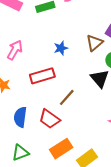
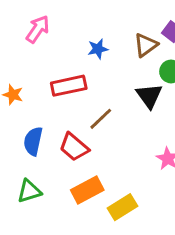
pink arrow: (15, 50) -> (38, 29), moved

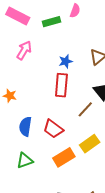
red rectangle: (69, 86) -> (61, 85), moved, turned -70
brown line: (101, 119) -> (85, 109), moved
yellow rectangle: (122, 207) -> (90, 144), moved

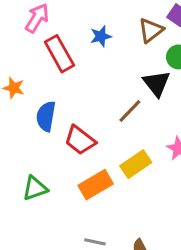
red rectangle: (61, 85) -> (59, 54), moved, turned -35
blue semicircle: (25, 126) -> (46, 116), moved

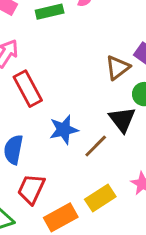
blue star: (101, 36) -> (64, 130), moved, size x1.4
red trapezoid: (80, 140) -> (31, 189), moved, turned 76

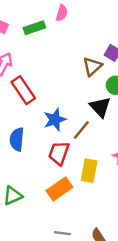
red trapezoid: (31, 189) -> (59, 153), moved
yellow rectangle: (100, 198) -> (89, 171), turned -40

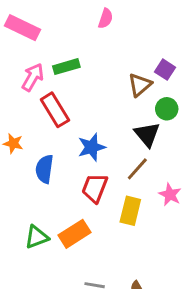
green rectangle: (34, 28) -> (66, 67), moved
brown line: (81, 130) -> (137, 169), moved
orange rectangle: (59, 189) -> (74, 234), moved

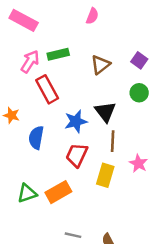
brown triangle: (140, 85) -> (101, 65), moved
black triangle: (147, 134) -> (105, 112), moved
brown line: (137, 169) -> (113, 141), turned -42

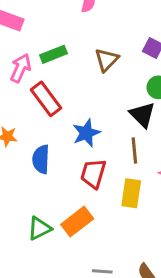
black triangle: (105, 112) -> (142, 115), moved

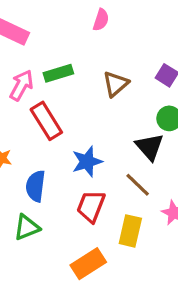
brown line: (134, 150) -> (138, 185), turned -45
orange rectangle: (77, 222) -> (88, 264), moved
green triangle: (39, 228) -> (27, 227), moved

